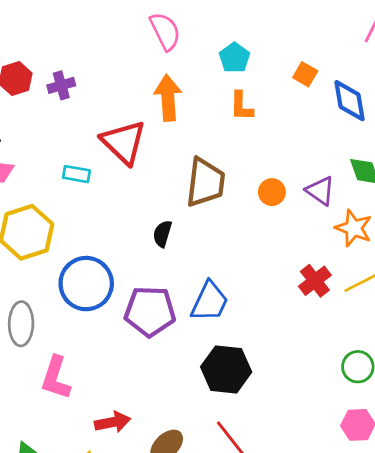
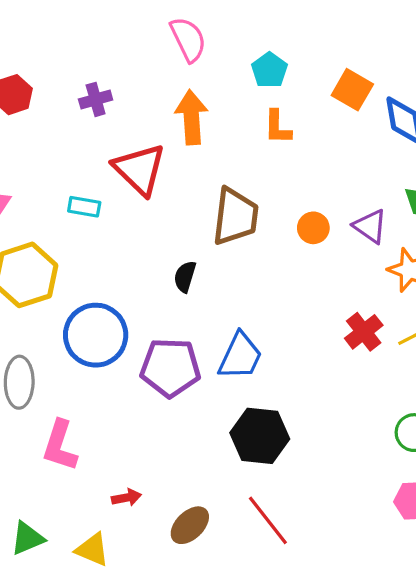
orange square: (305, 74) -> (352, 90), size x1.4
purple cross: (61, 85) -> (96, 99), moved
red arrow: (113, 422) -> (126, 498), size x0.7

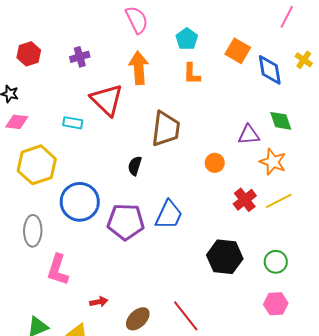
purple triangle: (370, 226) -> (249, 135), turned -40
orange circle: (313, 228) -> (215, 163), moved
black hexagon: (260, 436) -> (225, 257), moved

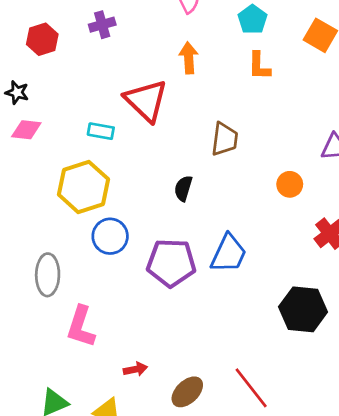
purple cross: (80, 57) -> (102, 25), moved
orange arrow: (139, 68) -> (189, 58), size x0.7
brown trapezoid: (166, 129) -> (225, 139), size x0.7
yellow hexagon: (37, 165) -> (84, 187), moved
blue circle: (80, 202) -> (110, 236), size x0.7

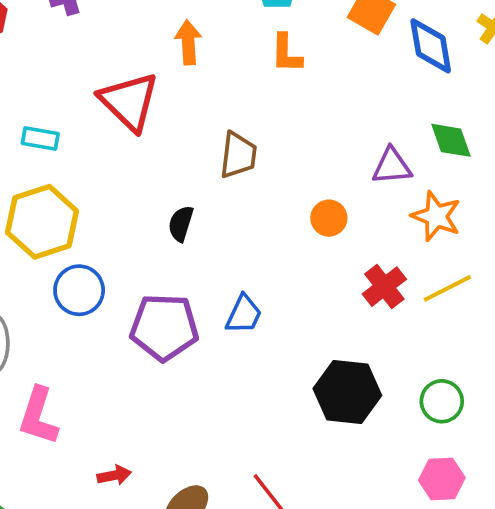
cyan rectangle: (101, 131) -> (40, 138), moved
blue trapezoid: (229, 254) -> (244, 314), size x0.7

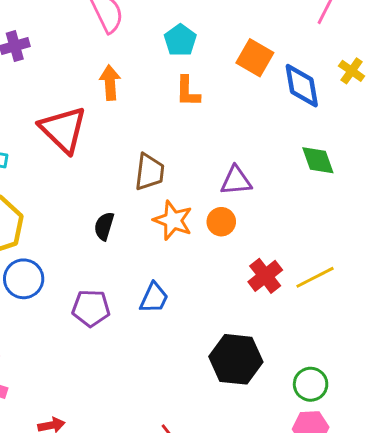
purple triangle: (392, 166) -> (236, 181), moved
orange star: (436, 216) -> (173, 220), moved
purple pentagon: (164, 327) -> (91, 308), size x0.7
green circle: (442, 401) -> (311, 384), moved

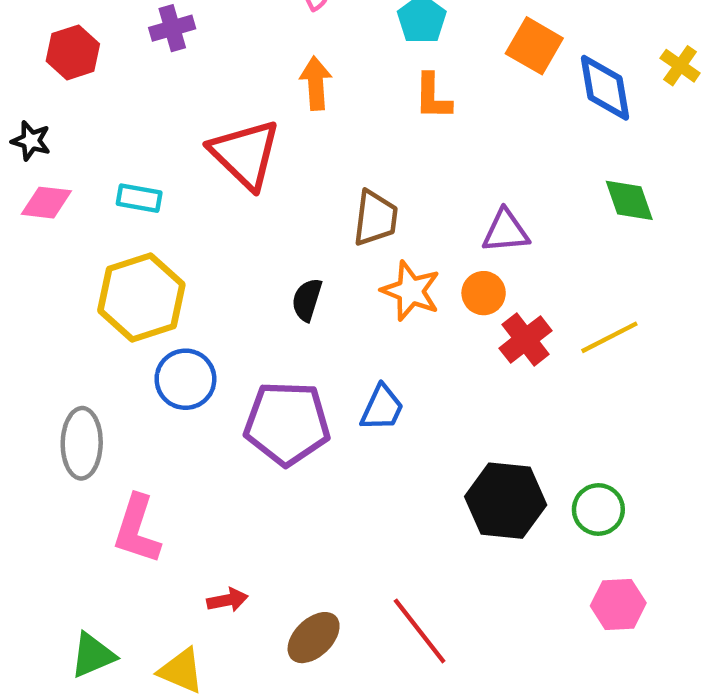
red cross: (265, 276) -> (526, 339), moved
yellow line: (315, 277) -> (609, 337), moved
purple pentagon: (91, 308) -> (287, 423), size x1.5
green circle: (311, 384) -> (598, 509), moved

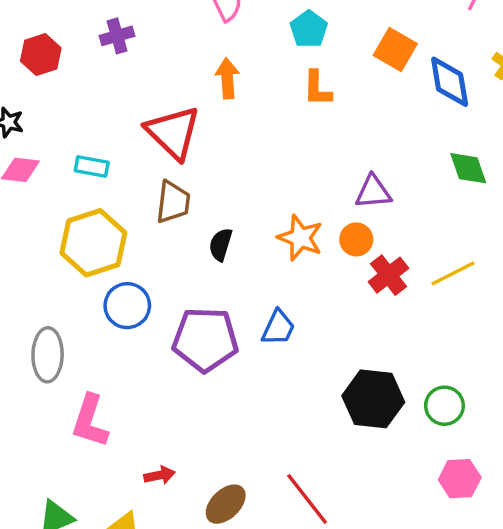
brown trapezoid: (375, 218) -> (173, 202), moved

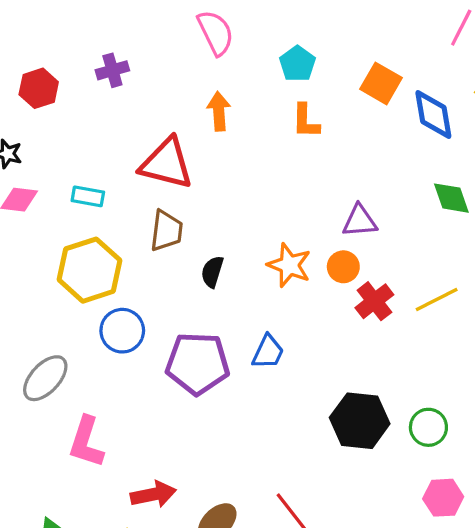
red triangle: (173, 133) -> (166, 164), turned -30
gray ellipse: (48, 355) -> (45, 378), turned 42
red arrow: (159, 475) -> (153, 494), size x1.5

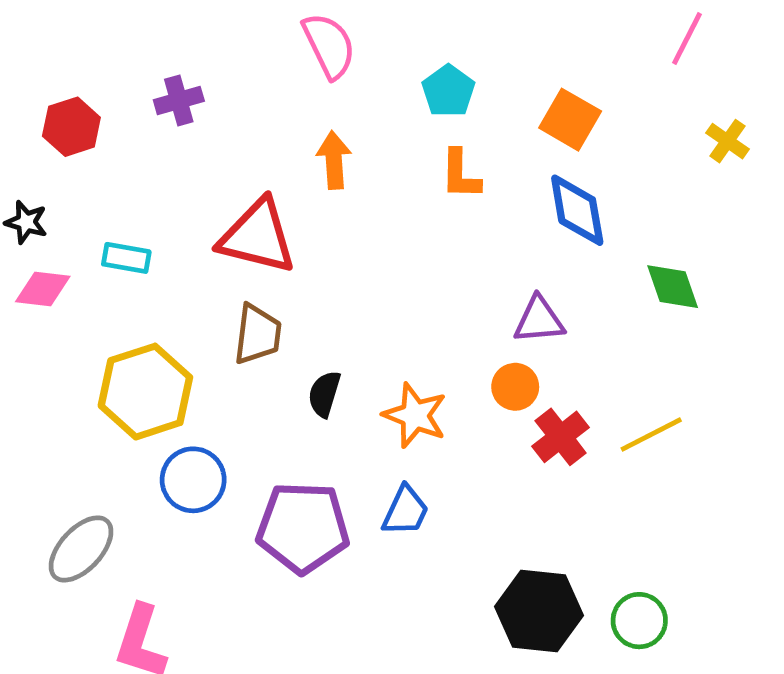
blue diamond: (433, 115) -> (577, 210), moved
cyan rectangle: (88, 196) -> (126, 258), moved
orange star: (289, 265) -> (415, 415), moved

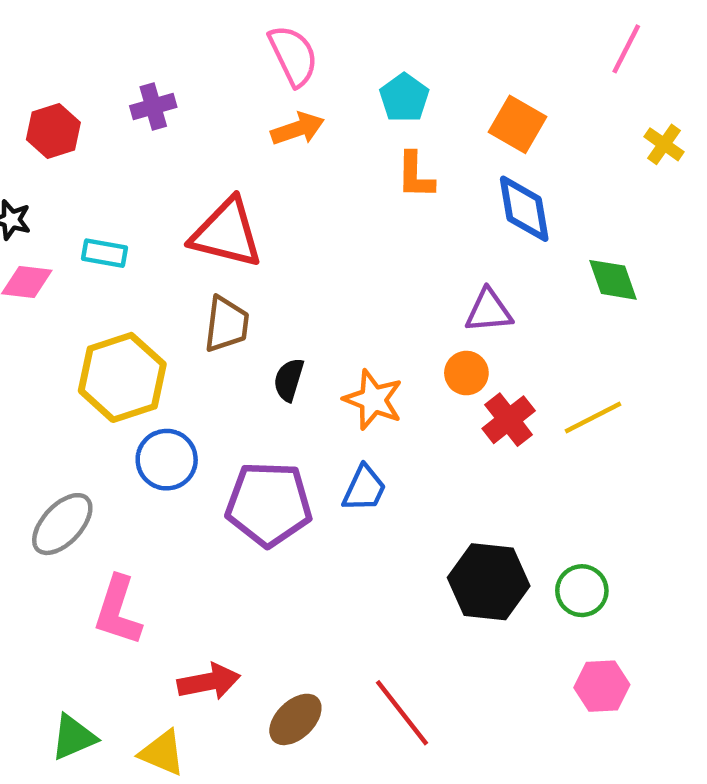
orange arrow: (334, 160) -> (298, 129), moved, turned 75

